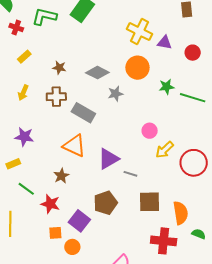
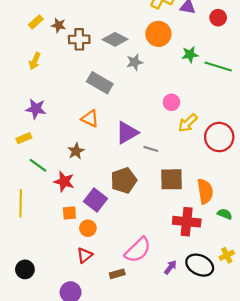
brown star: (59, 68) -> (59, 25), moved
brown cross: (56, 97) -> (79, 39), moved
orange triangle: (74, 146) -> (90, 119), size x0.7

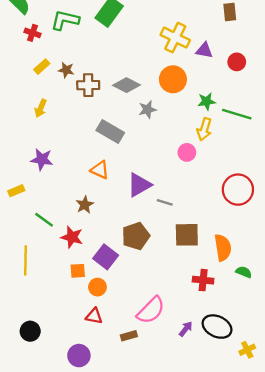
yellow arrow: (188, 123) -> (204, 129), moved, turned -30
yellow rectangle: (24, 138) -> (16, 191), moved
red cross: (187, 222) -> (203, 280), size x0.7
red triangle: (85, 255) -> (94, 316), turned 49
yellow cross: (227, 255) -> (247, 350), moved

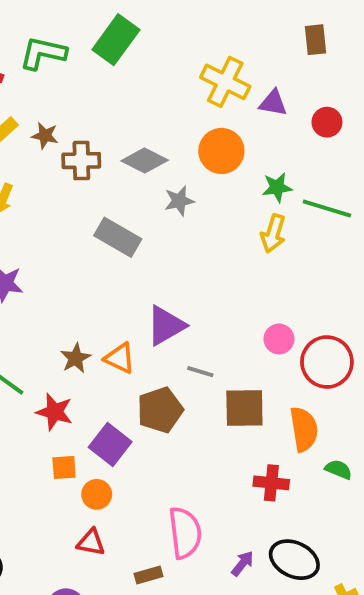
pink circle: (187, 152) -> (279, 339), moved
orange triangle: (100, 170) -> (120, 358), moved
red circle: (238, 190) -> (327, 362), moved
gray line: (165, 202) -> (200, 372), moved
pink semicircle: (151, 310) -> (185, 533), turned -52

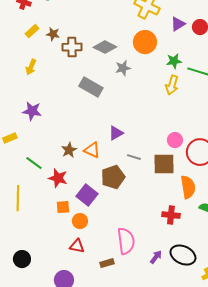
purple triangle: (273, 103) -> (178, 24), moved, turned -42
purple triangle: (166, 326) -> (116, 133), size x0.7
brown square: (244, 408) -> (164, 164), moved

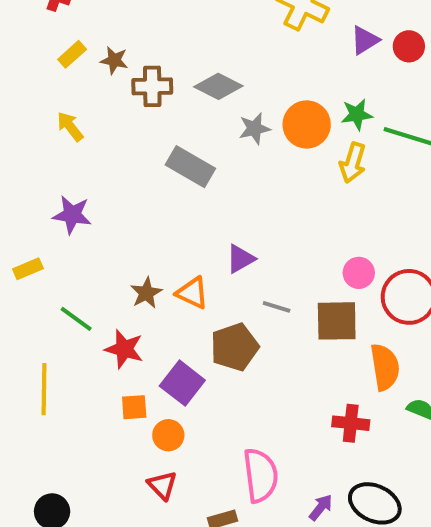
orange circle: (145, 42) -> (307, 124), moved
yellow arrow: (31, 67) -> (70, 126), turned 119
red triangle: (77, 246) -> (162, 485), turned 35

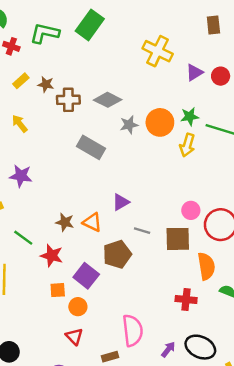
brown star: (146, 293) -> (65, 222), turned -30

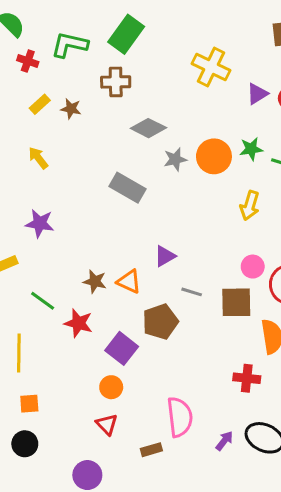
brown cross: (68, 100) -> (116, 82), moved
yellow arrow: (187, 145) -> (250, 206), moved
orange square: (58, 290) -> (29, 404), moved

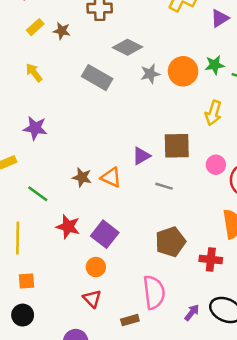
gray rectangle: (128, 188) -> (97, 78), moved
brown square: (236, 302) -> (177, 146), moved
brown pentagon: (160, 322) -> (170, 242), moved
red star: (78, 323) -> (68, 227), moved

